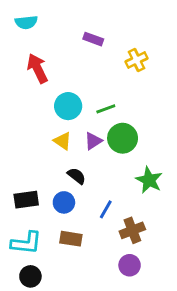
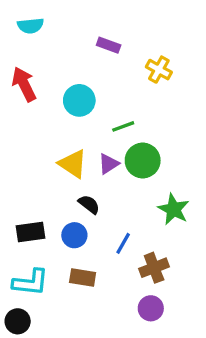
yellow cross: (137, 60) -> (159, 70), turned -35
red arrow: (37, 68) -> (24, 84), moved
cyan circle: (68, 106) -> (79, 100), moved
yellow triangle: (63, 141) -> (73, 164), size x1.4
black circle: (30, 276) -> (18, 321), moved

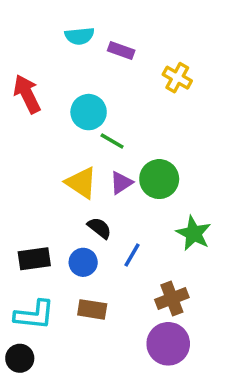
cyan semicircle: (31, 26) -> (80, 36), moved
green line: (123, 126) -> (112, 141), moved, turned 50
blue line: (123, 243) -> (132, 255), moved
purple circle: (151, 308) -> (168, 344), size x1.5

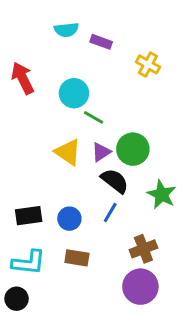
black semicircle: (99, 228) -> (115, 181), moved, size x1.4

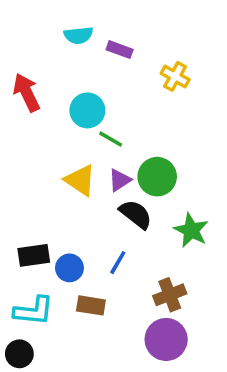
blue line: (110, 213) -> (118, 263), moved
blue circle: (69, 219) -> (69, 268), moved

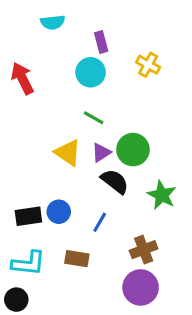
cyan semicircle: (78, 35) -> (53, 22), moved
purple rectangle: (120, 50) -> (101, 42), turned 55
cyan circle: (87, 110) -> (91, 72), moved
blue circle: (69, 268) -> (59, 212), moved

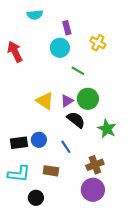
green line: (94, 118) -> (78, 71), moved
blue line: (100, 222) -> (66, 147), turned -64
black circle: (16, 300) -> (36, 198), moved

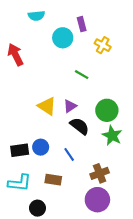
purple rectangle: (67, 28) -> (82, 24), moved
cyan circle: (60, 48) -> (63, 38), moved
green circle: (88, 99) -> (107, 110), moved

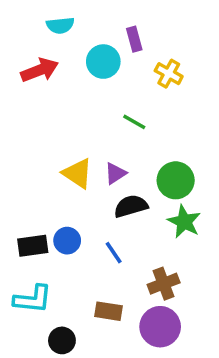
red arrow: (15, 55) -> (40, 70), moved, turned 95
black semicircle: (80, 126) -> (131, 206), turned -54
brown rectangle: (53, 180) -> (108, 311), moved

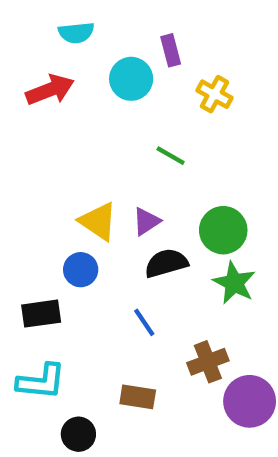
blue circle: (67, 241) -> (81, 270), moved
purple circle: (160, 327) -> (250, 401), moved

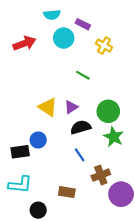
cyan semicircle: (76, 33) -> (52, 15), moved
purple rectangle: (171, 50) -> (83, 24), turned -48
blue circle: (81, 270) -> (38, 140), moved
blue line: (144, 322) -> (80, 155), moved

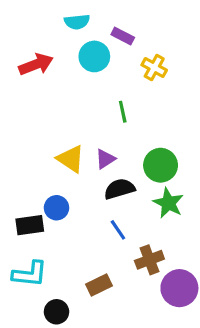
green line: (83, 75) -> (123, 112), turned 48
brown rectangle: (67, 192) -> (99, 285), turned -35

